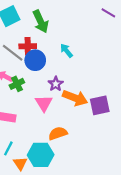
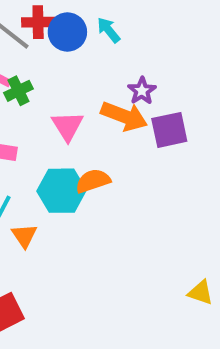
blue circle: (35, 60) -> (67, 32), moved
purple star: (56, 84) -> (142, 91), moved
cyan hexagon: (41, 155) -> (62, 191), moved

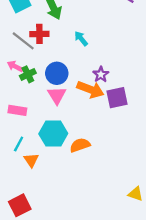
blue circle: (67, 32) -> (57, 73), moved
orange semicircle: (93, 181) -> (80, 145), moved

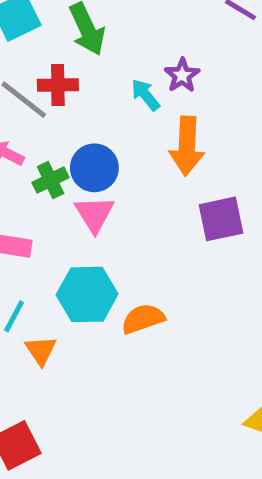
green cross: (28, 74) -> (51, 180), moved
purple star: (101, 74) -> (182, 75), moved
orange arrow: (90, 90) -> (187, 146), moved, turned 72

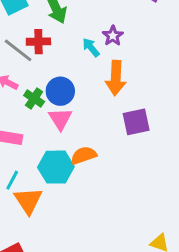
green cross: (51, 180) -> (34, 98), turned -30
orange semicircle: (143, 319) -> (84, 155), moved
orange triangle: (41, 350) -> (28, 201), size x1.5

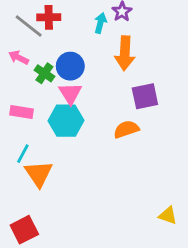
cyan arrow: (91, 47) -> (100, 23), turned 54
orange semicircle: (84, 155) -> (126, 129), moved
cyan hexagon: (56, 167) -> (66, 121), moved

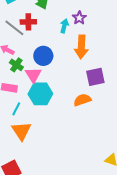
green cross: (44, 73) -> (16, 65), moved
pink triangle: (70, 93) -> (33, 75), moved
cyan line: (23, 154) -> (16, 109), moved

